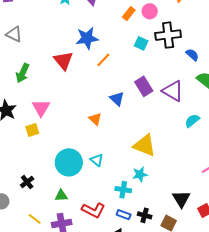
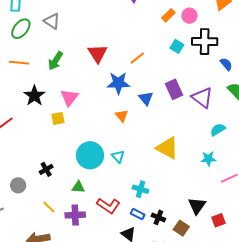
blue star: (87, 38) -> (118, 83), moved
cyan star: (140, 174) -> (208, 159), moved

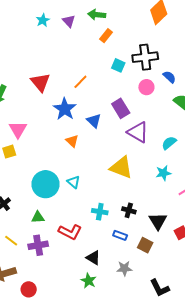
pink circle: (189, 16) -> (146, 87), moved
blue star: (118, 83) -> (65, 109), turned -30
purple triangle: (202, 98) -> (138, 132), moved
blue rectangle: (138, 214) -> (120, 235), moved
black cross: (158, 217) -> (129, 210), moved

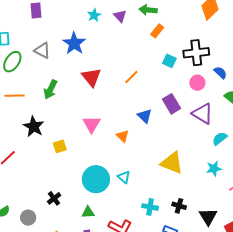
blue star: (65, 109) -> (74, 43), moved
pink triangle: (18, 129) -> (92, 124), moved
purple triangle: (138, 132) -> (203, 114), moved

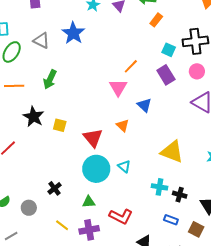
red triangle: (91, 77) -> (93, 138), moved
purple rectangle: (172, 104) -> (166, 75), moved
pink triangle: (92, 124) -> (118, 87), moved
yellow square: (60, 146) -> (60, 125), moved, turned 32
cyan cross: (150, 207) -> (160, 187), moved

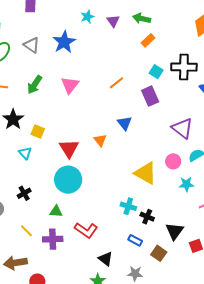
pink circle: (197, 71) -> (173, 161), moved
pink triangle: (118, 87) -> (70, 85), moved
cyan triangle: (124, 166) -> (25, 153), moved

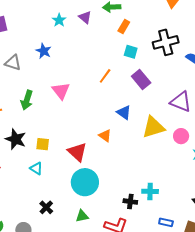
blue star: (64, 42) -> (44, 51), size x0.7
cyan square: (156, 72) -> (131, 52), moved
yellow triangle: (146, 173) -> (153, 127), moved, turned -30
black cross: (147, 217) -> (130, 202), moved

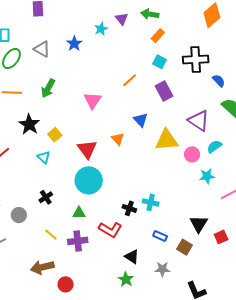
cyan star: (59, 20) -> (101, 29), moved
pink triangle: (61, 91) -> (93, 101), moved
yellow square: (43, 144) -> (55, 135), turned 32

